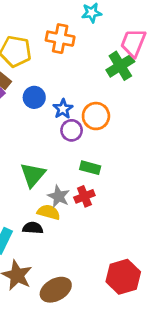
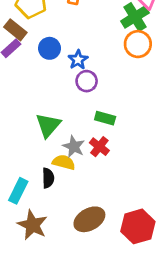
orange circle: (96, 116) -> (138, 44), moved
red cross: (84, 196) -> (99, 147), turned -30
black semicircle: (33, 228) -> (48, 178), turned 84
brown ellipse: (56, 290) -> (89, 219), moved

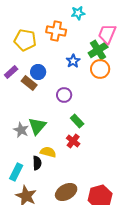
brown rectangle: (15, 30) -> (29, 83), moved
blue star: (78, 60) -> (73, 61), moved
green rectangle: (105, 118) -> (77, 121), turned 32
gray star: (74, 147) -> (21, 130), moved

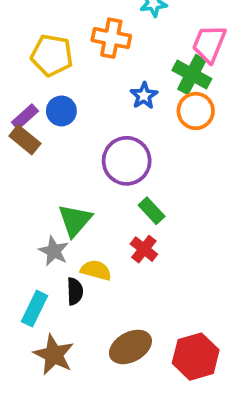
green cross: (98, 50) -> (192, 75), turned -30
blue circle: (38, 72) -> (61, 111), moved
brown rectangle: (29, 83) -> (25, 140), moved
purple circle: (64, 95) -> (127, 161), size x1.6
gray star: (21, 130) -> (54, 251), moved

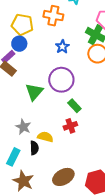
blue star: (144, 96) -> (62, 47), moved
blue circle: (61, 111) -> (19, 44), moved
green triangle: (75, 220) -> (34, 92), moved
red cross: (144, 249) -> (70, 126), turned 32

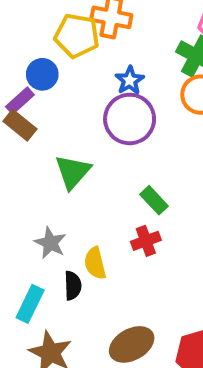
yellow pentagon: (22, 25) -> (77, 36), moved
purple circle: (61, 80) -> (130, 119), moved
yellow semicircle: (45, 137) -> (95, 263), turned -119

